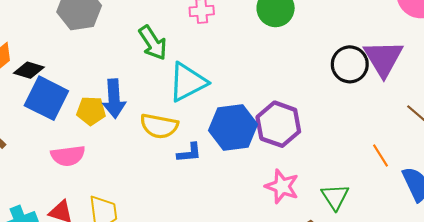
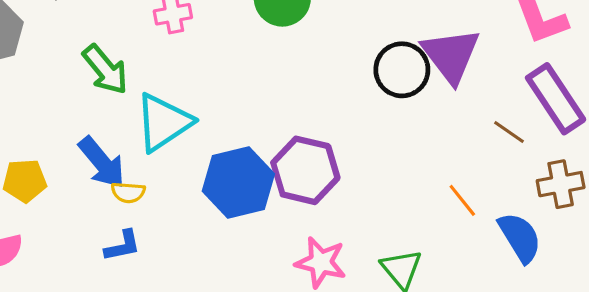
blue arrow: (114, 99) -> (102, 162), moved, turned -30
yellow semicircle: (159, 126) -> (128, 192), size x0.6
blue L-shape: (189, 153) -> (123, 246), moved

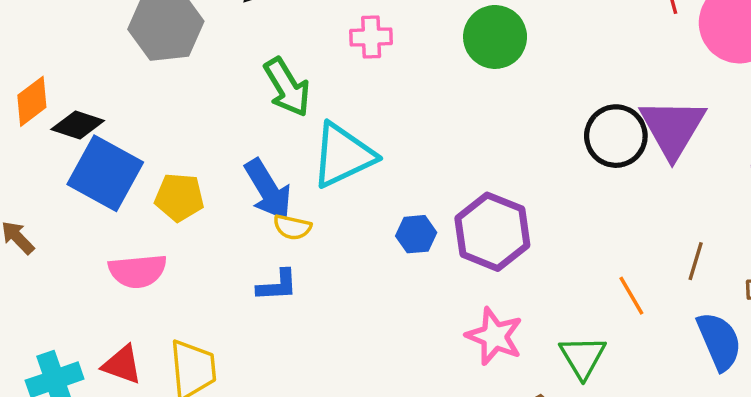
brown line: (509, 132) -> (696, 261), moved, turned 64
blue hexagon: (238, 182) -> (416, 234), size x0.5
orange line: (462, 200) -> (631, 296), moved

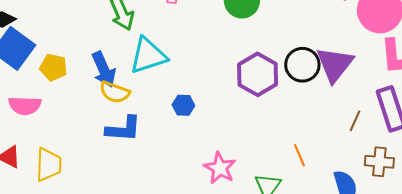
yellow semicircle: (292, 227) -> (115, 92), size x1.4
purple hexagon: (492, 232) -> (258, 74), moved
brown line: (696, 261) -> (355, 121), moved
blue L-shape: (277, 285) -> (123, 129), moved, size x1.5

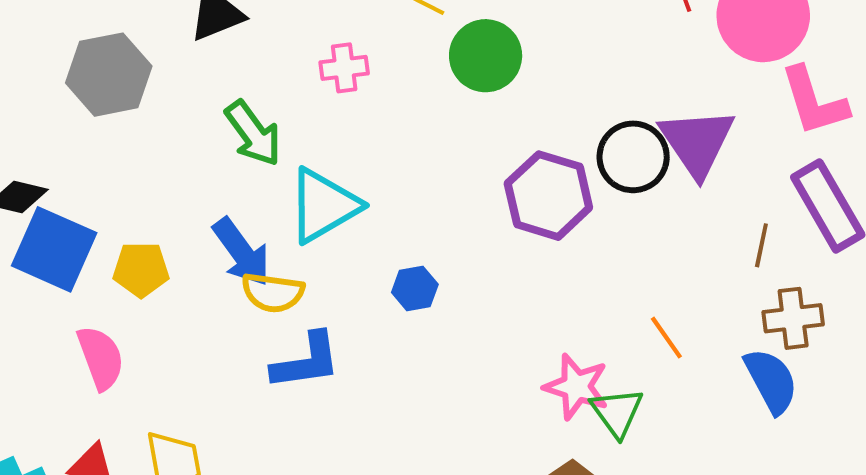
pink semicircle: (25, 106) -> (101, 358), turned -100
brown cross: (379, 162) -> (793, 318), moved
pink star: (220, 168) -> (576, 387), moved

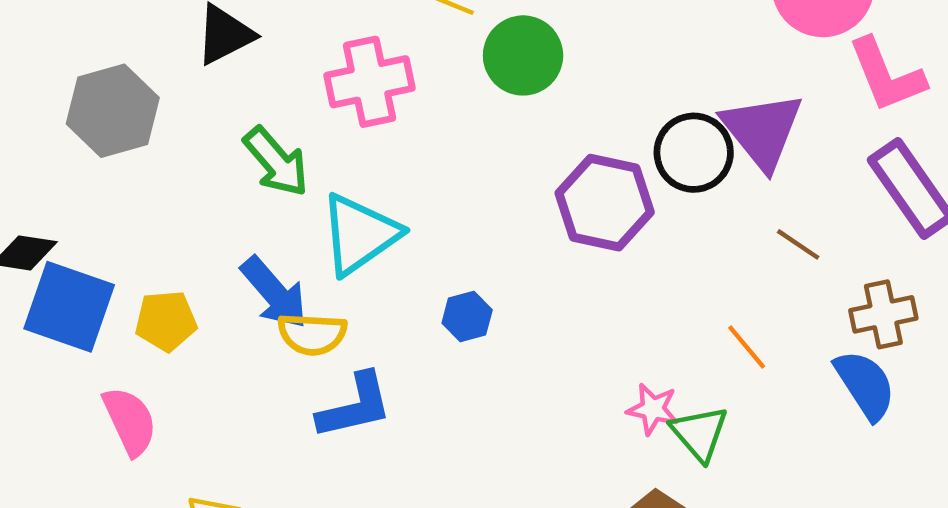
pink cross: (344, 68) -> (369, 82), size x1.6
brown line: (761, 245) -> (798, 244), moved, turned -63
pink star: (576, 387) -> (653, 409), size x0.7

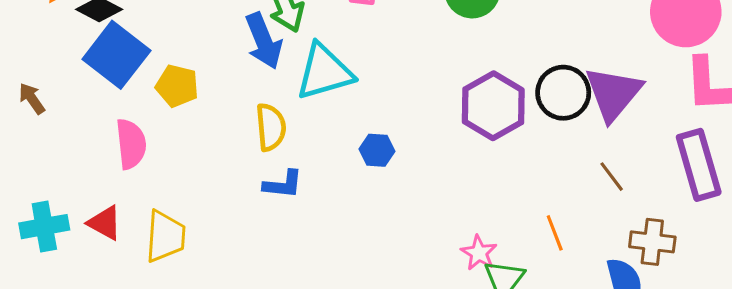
blue arrow: (274, 293) -> (264, 41), moved
yellow semicircle: (312, 334) -> (271, 127), turned -117
blue L-shape: (355, 406) -> (283, 184), size x0.7

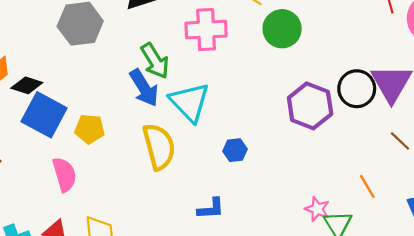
cyan triangle: (324, 72) -> (190, 102), turned -48
yellow semicircle: (271, 127) -> (159, 147), size x1.4
blue L-shape: (283, 184) -> (211, 209), moved

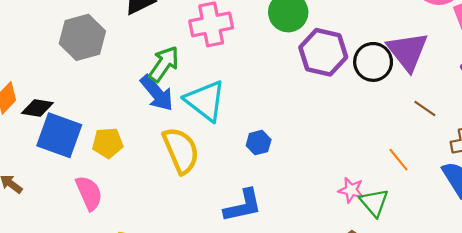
green arrow: (155, 61) -> (164, 64), turned -105
purple hexagon: (310, 106) -> (323, 52), moved
blue L-shape: (211, 209) -> (243, 206), size x1.4

